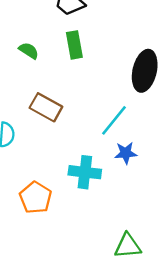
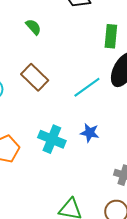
green rectangle: (74, 45) -> (111, 36), moved
cyan line: (114, 120) -> (87, 87), moved

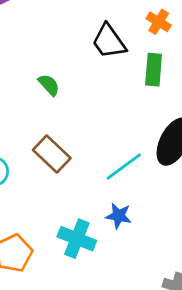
green rectangle: (111, 36) -> (154, 70), moved
blue star: (90, 133) -> (119, 216), moved

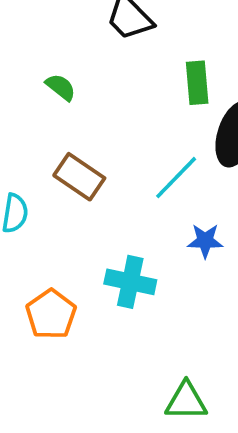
green rectangle: (154, 70) -> (197, 83), moved
blue star: (119, 216) -> (205, 241), moved

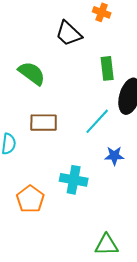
green semicircle: (61, 87) -> (32, 73), size x1.6
brown rectangle: (79, 177) -> (44, 123), turned -32

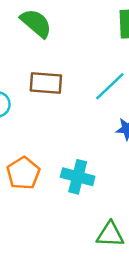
cyan cross: (74, 180) -> (78, 177), moved

